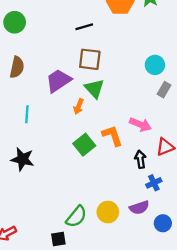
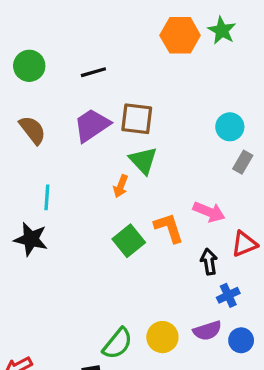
black line: (84, 27) -> (93, 72), moved
brown semicircle: (17, 67) -> (32, 130), turned -50
purple trapezoid: (58, 81) -> (92, 125), moved
black star: (22, 159) -> (31, 239), moved
blue circle: (163, 223) -> (241, 340), moved

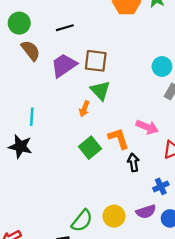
brown semicircle: (32, 130) -> (31, 50), moved
black arrow: (209, 262) -> (133, 162), moved

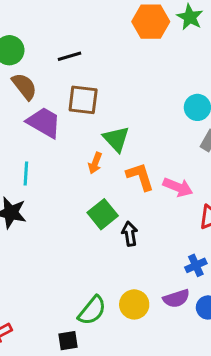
brown square: (96, 61) -> (83, 100), moved
purple trapezoid: (64, 65) -> (44, 122), moved, turned 64
orange L-shape: (119, 138) -> (140, 177), moved
black arrow: (133, 162) -> (130, 234), moved

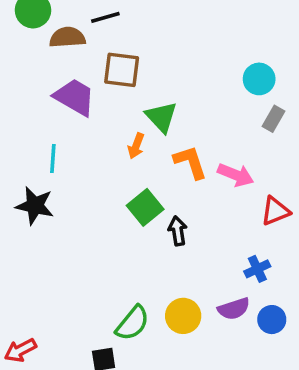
brown semicircle: (24, 86) -> (67, 37), moved, turned -56

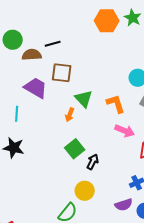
cyan line: (53, 159) -> (17, 114), moved
orange L-shape: (190, 162) -> (116, 104), moved
black arrow: (178, 231) -> (93, 162), turned 35
yellow circle: (183, 316) -> (85, 191), moved

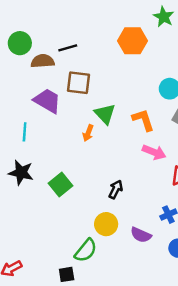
orange hexagon: (107, 21) -> (132, 41), moved
green square: (75, 149) -> (61, 185), moved
purple semicircle: (124, 205) -> (141, 235), moved, turned 42

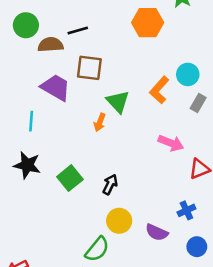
orange L-shape: (143, 120) -> (159, 90), moved, turned -120
black arrow: (116, 189) -> (110, 185), moved

